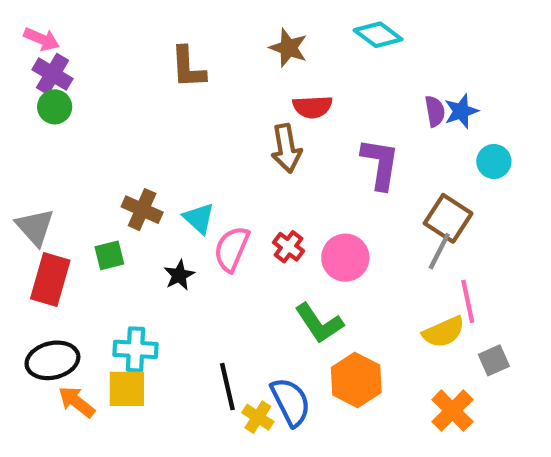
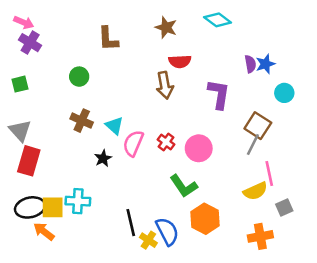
green circle: (55, 107) -> (79, 77), moved
green square: (109, 255) -> (20, 84), moved
yellow square: (127, 389) -> (53, 207), moved
orange cross: (452, 411) -> (260, 236), turned 35

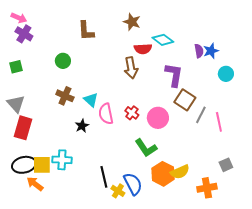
cyan diamond: (218, 20) -> (163, 40), moved
brown square: (258, 126) -> (185, 100), moved
pink semicircle: (133, 143) -> (106, 114), turned -35
pink line: (269, 173) -> (219, 122), moved
yellow semicircle: (255, 191) -> (180, 172), moved

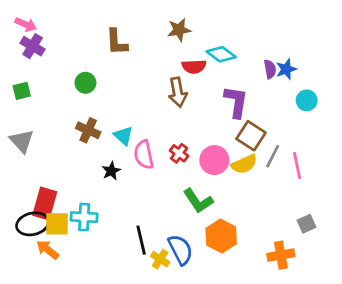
brown star: (132, 22) -> (179, 30), turned -30
red rectangle: (23, 128) -> (45, 203), moved
yellow semicircle: (180, 172) -> (244, 164), moved

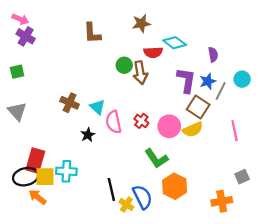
blue star: (286, 69) -> (208, 81), moved
green circle: (85, 83) -> (124, 65), moved
gray line: (273, 156) -> (221, 91), moved

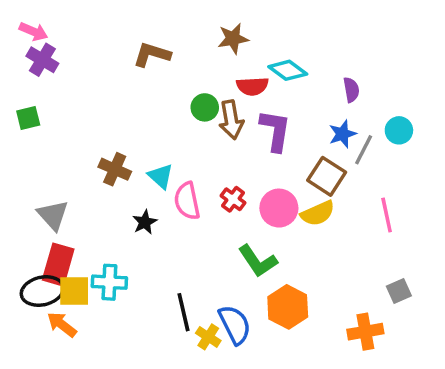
brown L-shape: (92, 33) -> (152, 54), turned 110
purple L-shape: (186, 80) -> (275, 130), moved
gray triangle: (17, 111) -> (53, 215), moved

